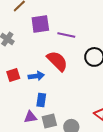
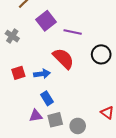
purple square: (40, 24) -> (46, 21), turned -30
blue rectangle: (41, 100) -> (47, 98), turned -40

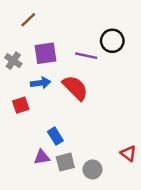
purple square: (46, 21) -> (45, 53), moved, turned 30
black circle: (101, 54) -> (112, 41), moved
blue arrow: (42, 74) -> (41, 83), moved

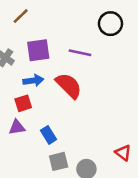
black circle: (112, 41) -> (110, 24), moved
red square: (21, 105) -> (23, 103), moved
purple triangle: (42, 157) -> (17, 127), moved

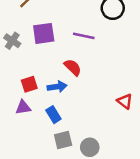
blue arrow: (33, 81) -> (57, 87), moved
red semicircle: (69, 86) -> (73, 67), size x0.7
red triangle: (123, 153) -> (125, 101), moved

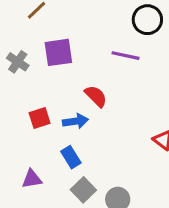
purple line: (84, 36) -> (126, 56), moved
purple triangle: (23, 107) -> (32, 179), moved
gray square: (63, 140) -> (83, 190), turned -30

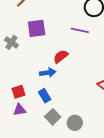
gray cross: (18, 62) -> (11, 42), moved
red semicircle: (96, 96) -> (61, 56), turned -84
red square: (40, 118) -> (18, 92), moved

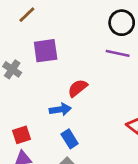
purple line: (80, 30) -> (118, 53), moved
blue rectangle: (45, 96) -> (70, 139), moved

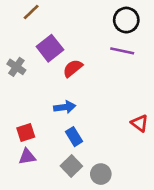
purple square: (46, 51) -> (50, 48), turned -30
red semicircle: (78, 88) -> (73, 68), moved

